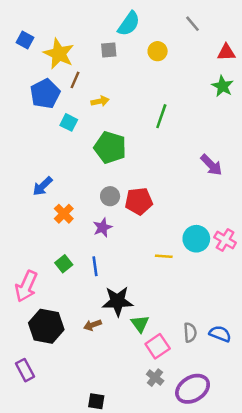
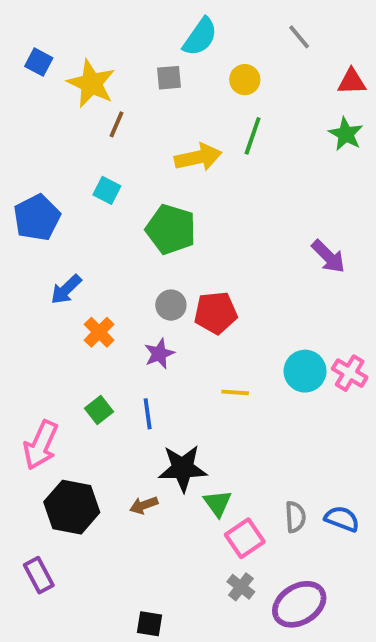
blue pentagon: (45, 94) -> (37, 218), moved
yellow arrow: (100, 101) -> (198, 157), moved, size x1.6
green line: (161, 116) -> (253, 136), moved
yellow line: (164, 256) -> (235, 392), moved

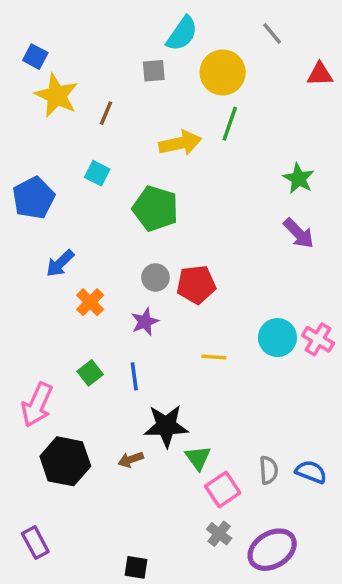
yellow circle: (245, 80) -> (223, 72), size x1.6
yellow star: (91, 83) -> (57, 95), moved
green star: (346, 134) -> (299, 178), moved
purple rectangle: (39, 575) -> (35, 543), moved

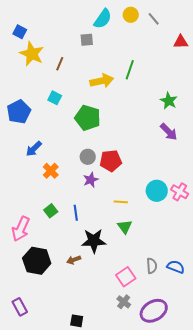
yellow circle: (223, 72) -> (131, 15), moved, size x0.6
purple star: (145, 322) -> (91, 180), moved
green triangle: (198, 458) -> (125, 227), moved

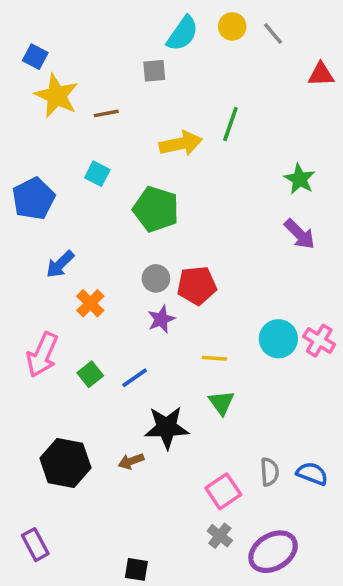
brown line: (60, 64) -> (106, 113), turned 56
blue line: (76, 213) -> (135, 378), turned 63
pink arrow: (21, 229) -> (42, 355), moved

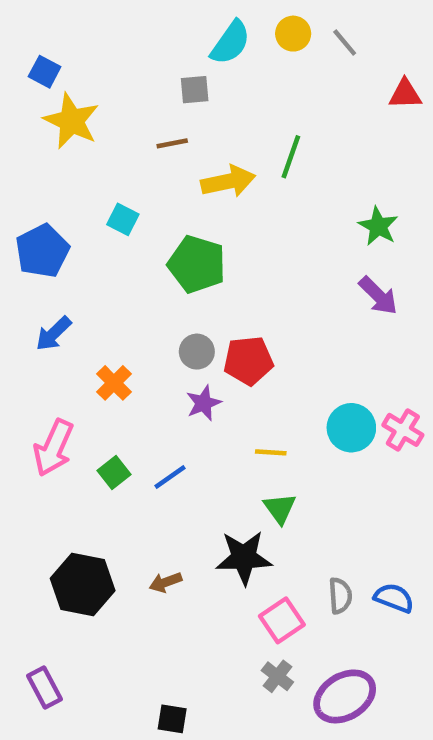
brown line: (106, 113) -> (172, 143), moved
blue arrow: (60, 264) -> (54, 334), moved
black star: (167, 427) -> (244, 558), moved

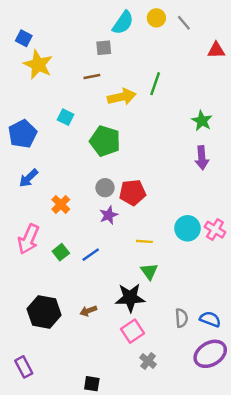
purple arrow: (378, 296) -> (202, 158), turned 40
pink square: (282, 620) -> (132, 331), moved
purple ellipse: (345, 696) -> (210, 354), moved

